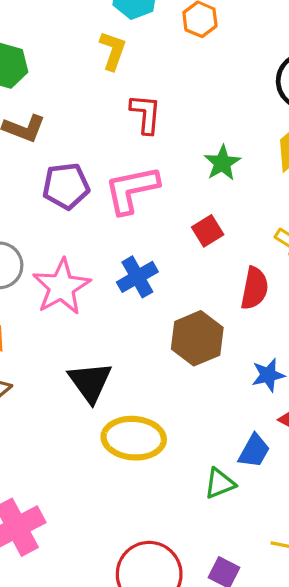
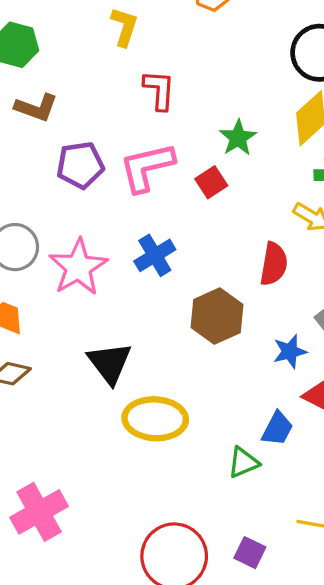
red square: (208, 231) -> (211, 182), moved

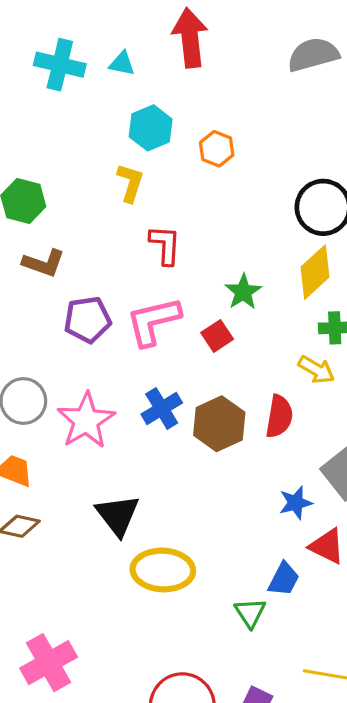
brown hexagon: (217, 316) -> (219, 424), moved
green triangle: (243, 463) -> (250, 613), turned -40

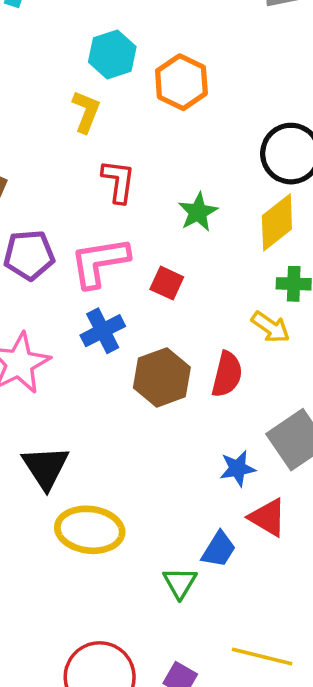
orange hexagon: (217, 149) -> (181, 82), size x1.4
green star: (243, 292) -> (198, 212), moved
red square: (217, 336) -> (167, 283), turned -36
blue cross: (162, 408) -> (103, 331), moved

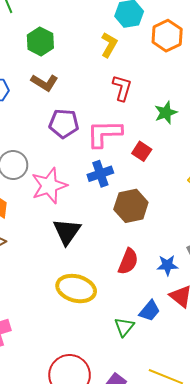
red semicircle: (227, 374) -> (128, 261), moved
black triangle: (46, 467) -> (67, 232), moved

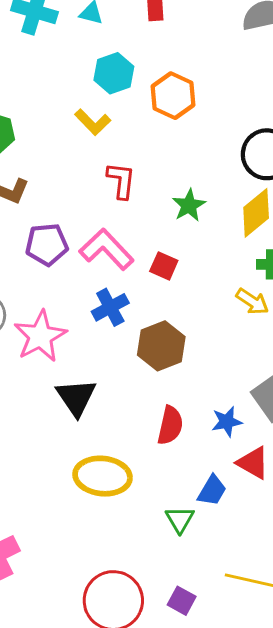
yellow L-shape: (109, 45) -> (93, 122), turned 115
pink L-shape: (104, 134) -> (106, 249), turned 57

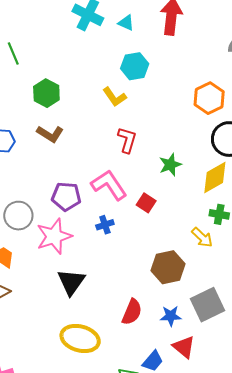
orange hexagon: (173, 96) -> (209, 98), moved
purple pentagon: (47, 244) -> (66, 197), moved
blue cross: (110, 307) -> (105, 225), size x0.7
brown hexagon: (161, 346) -> (168, 267), moved

